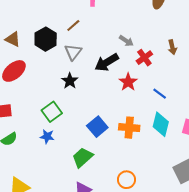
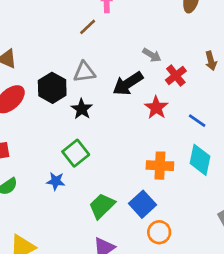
brown line: (73, 25) -> (88, 27), moved
black hexagon: (46, 39) -> (52, 88), moved
gray triangle: (73, 52) -> (84, 72), turned 48
green square: (52, 112) -> (76, 153), moved
blue square: (97, 127) -> (142, 204), moved

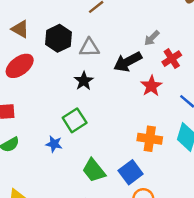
gray arrow: (152, 55) -> (152, 38), turned 98
black hexagon: (52, 88) -> (59, 38), moved
green trapezoid: (102, 206) -> (94, 170), turned -90

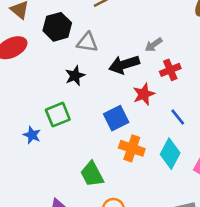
green trapezoid: (94, 170) -> (92, 174), moved
blue square: (131, 172) -> (116, 118), moved

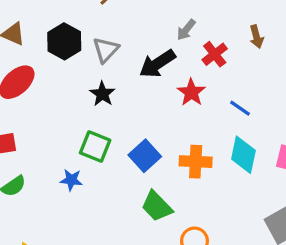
gray triangle: (87, 42) -> (106, 50), turned -40
green square: (58, 115) -> (95, 147), turned -30
blue square: (116, 118) -> (145, 156), moved

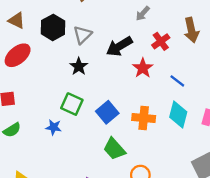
gray arrow: (186, 30) -> (143, 13), moved
brown arrow: (256, 37) -> (191, 30), size x1.5

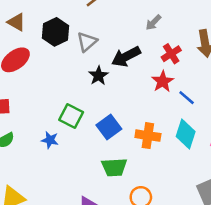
black star: (79, 66) -> (98, 76), moved
red star: (143, 68) -> (163, 81), moved
green trapezoid: (114, 149) -> (114, 167), turned -55

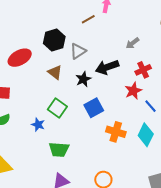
brown triangle: (16, 22) -> (55, 72), moved
blue square: (109, 127) -> (94, 108), moved
green trapezoid: (114, 167) -> (59, 150), moved

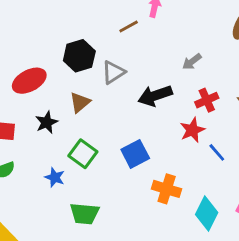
brown triangle: (55, 72) -> (80, 102), turned 42
black star: (83, 79) -> (47, 122), moved
cyan diamond: (146, 135) -> (207, 214), moved

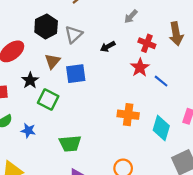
black arrow: (155, 96) -> (108, 47), size x0.6
red cross: (207, 100) -> (147, 43), turned -35
green square: (83, 154) -> (48, 99), moved
blue square: (135, 154) -> (76, 74), moved, turned 30
blue star: (55, 177) -> (28, 131), moved

